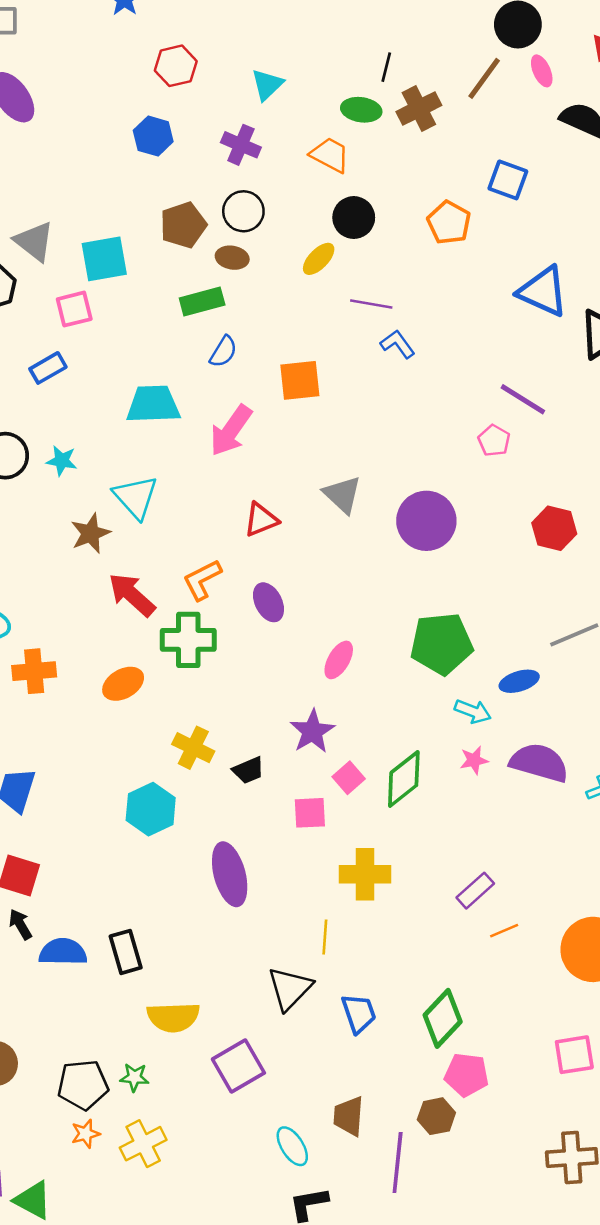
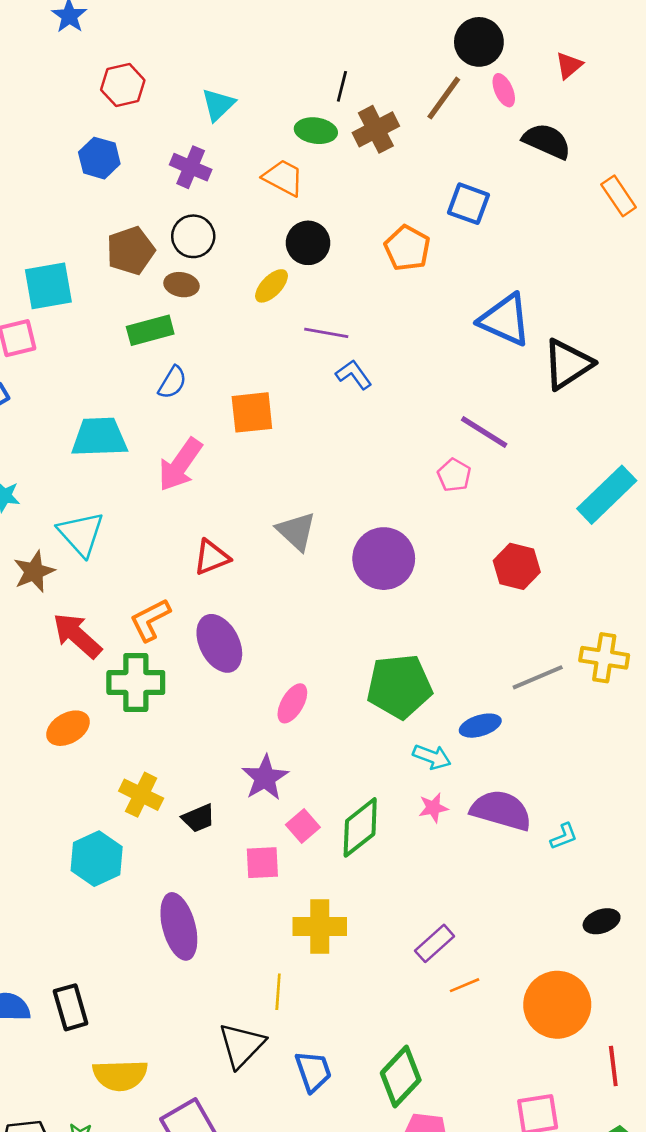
purple ellipse: (268, 602) -> (219, 643), size x1.4

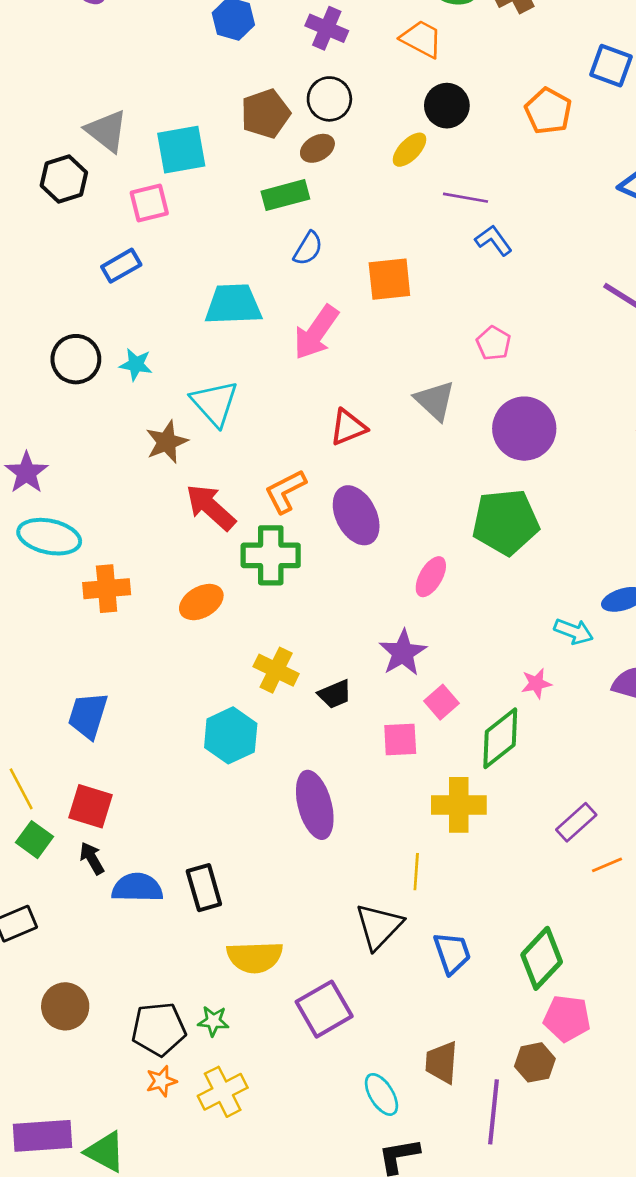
brown ellipse: (181, 285) -> (317, 148), turned -40
pink pentagon: (454, 475) -> (494, 343), moved
green pentagon: (399, 686) -> (506, 522), moved
pink star: (433, 808) -> (536, 683), moved
green diamond: (360, 827) -> (500, 738), moved

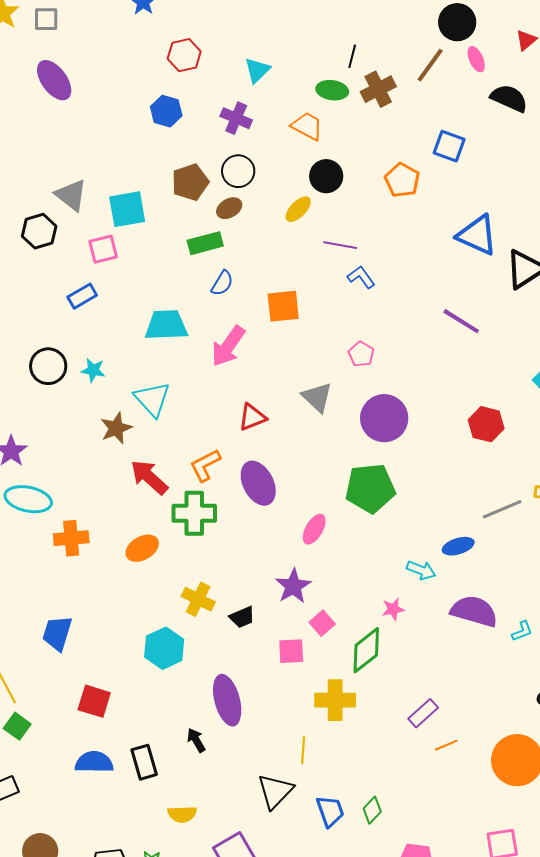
red square: (91, 806) -> (94, 701), moved
black arrow: (92, 858) -> (196, 740), moved
yellow semicircle: (255, 957) -> (182, 814), size x0.7
green diamond: (542, 958) -> (372, 810), moved, size x0.6

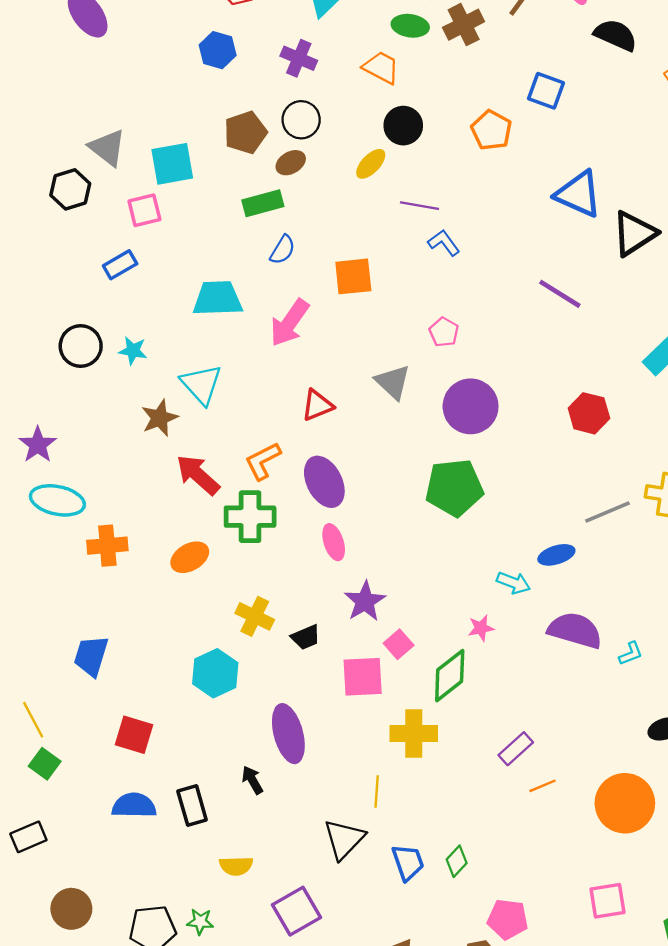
pink ellipse: (314, 529) -> (334, 542), moved, turned -48
pink square: (291, 651) -> (363, 677), size x1.4

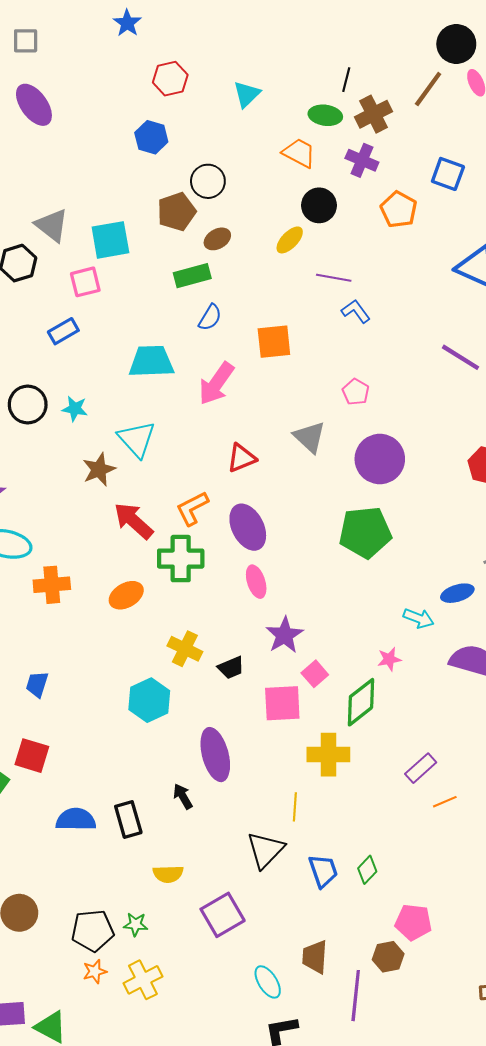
purple cross: (299, 58) -> (362, 160), moved
black circle: (301, 120) -> (208, 181), moved
blue trapezoid: (91, 656) -> (37, 684), size x0.7
red square: (134, 735) -> (32, 756), moved

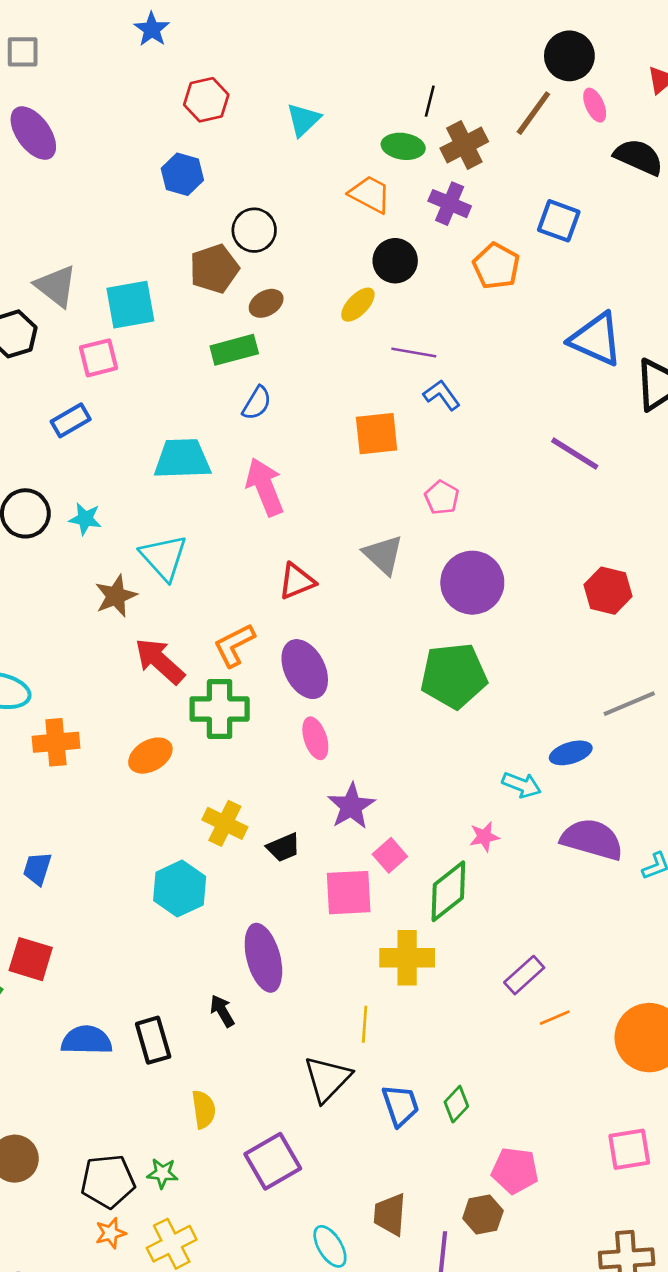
orange square: (274, 342) -> (377, 434), moved
pink arrow: (216, 384) -> (265, 487), turned 123
yellow semicircle: (168, 874) -> (204, 1109), turned -96

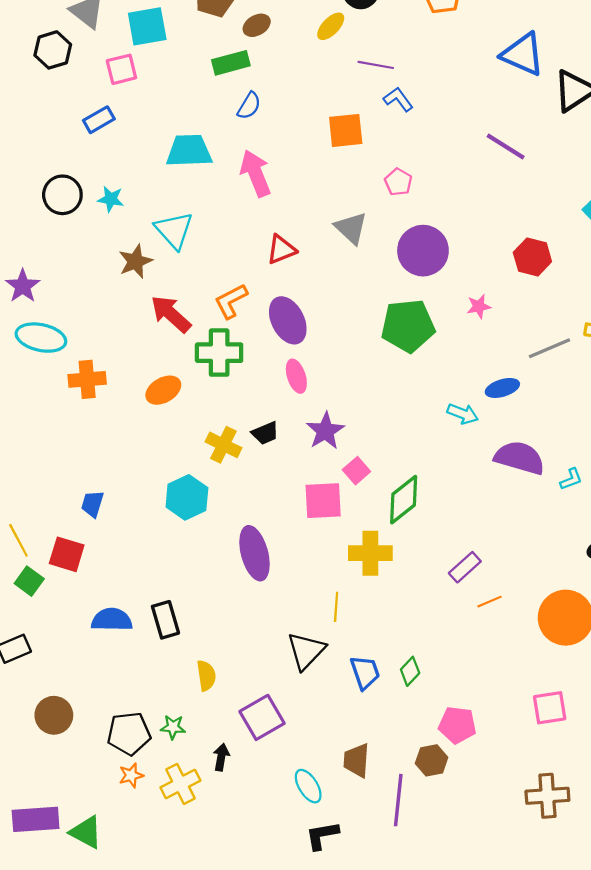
pink star: (484, 837) -> (479, 306), moved
black trapezoid: (283, 847) -> (265, 433), moved
blue trapezoid: (37, 869) -> (92, 504), moved
black arrow: (222, 1011) -> (221, 757), moved, turned 40

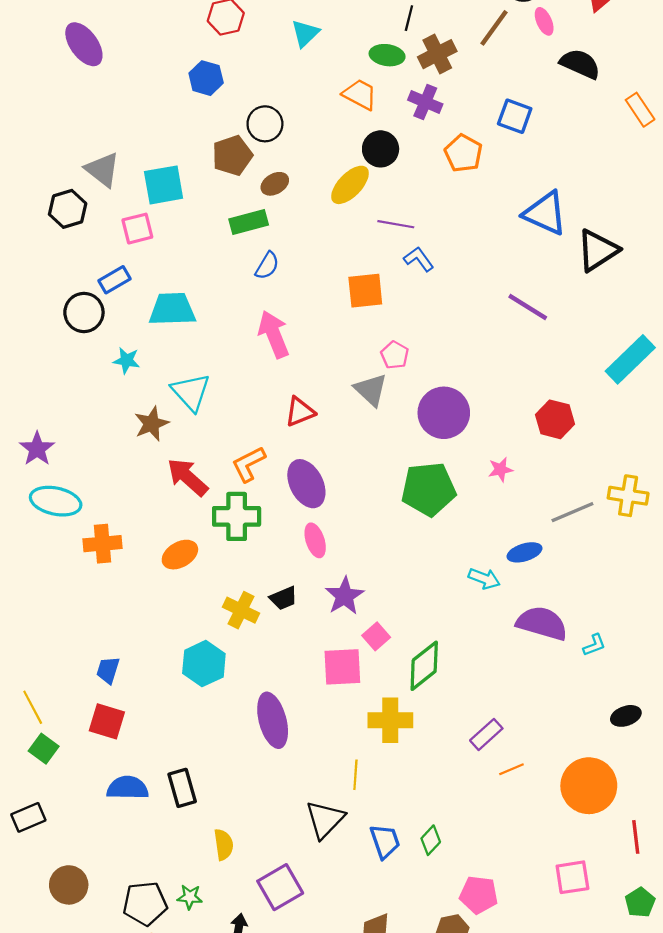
yellow ellipse: (331, 26) -> (350, 185), size x1.4
cyan trapezoid: (189, 151) -> (172, 309), moved
pink pentagon: (398, 182) -> (395, 355), moved
black circle: (62, 195) -> (84, 312), moved
red square: (67, 554) -> (107, 721), moved

